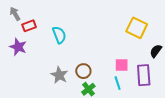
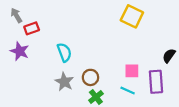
yellow square: (137, 28) -> (132, 16), moved
cyan semicircle: (59, 35) -> (64, 52), moved
cyan line: (118, 83) -> (128, 90), turned -48

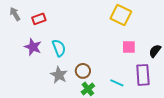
red rectangle: (32, 28) -> (39, 19), moved
purple star: (20, 51) -> (33, 47), moved
pink square: (132, 71) -> (129, 47), moved

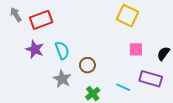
red rectangle: (39, 19) -> (41, 20), size x1.5
brown circle: (83, 71) -> (87, 65), moved
purple rectangle: (143, 75) -> (151, 79), turned -70

